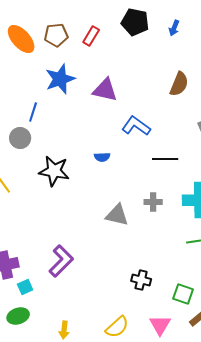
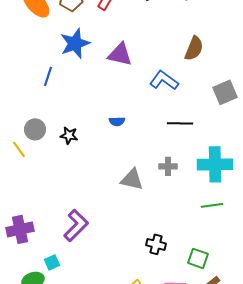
blue L-shape: (136, 126) -> (164, 80), moved
gray circle: (20, 138) -> (35, 129), moved
black star: (54, 171) -> (69, 135), size x0.6
cyan square: (25, 287) -> (52, 262), moved

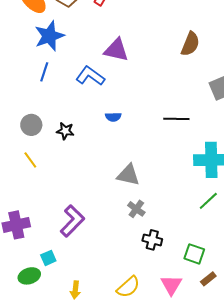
blue star: (75, 43) -> (49, 36), moved
blue L-shape: (164, 80) -> (90, 76), moved
yellow line: (19, 149) -> (30, 160), moved
gray cross: (168, 166) -> (136, 209), moved, turned 36
green line: (212, 205) -> (208, 201), turned -35

